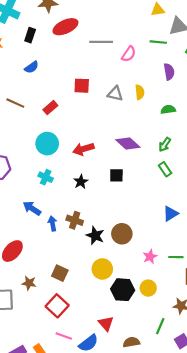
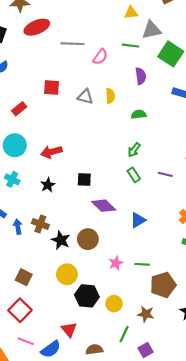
purple diamond: (128, 143) -> (104, 206), moved
yellow circle: (148, 288) -> (114, 304), moved

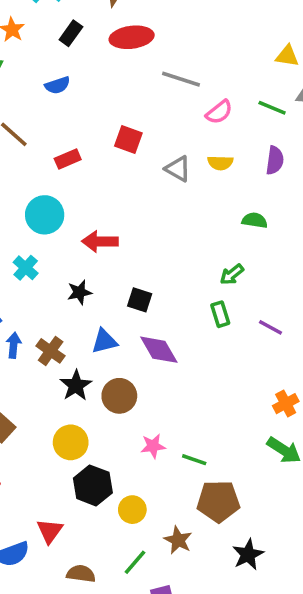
yellow semicircle: (110, 96) -> (220, 163), moved, turned 80
blue triangle: (138, 220) -> (104, 341), moved

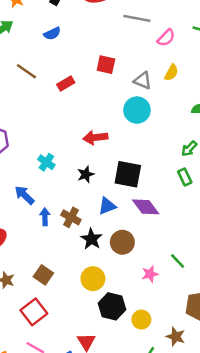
yellow semicircle: (220, 163) -> (171, 73), turned -56
cyan circle: (45, 215) -> (137, 110), moved
black square: (140, 300) -> (128, 174), size x1.6
green line: (194, 460) -> (178, 261), moved, turned 35

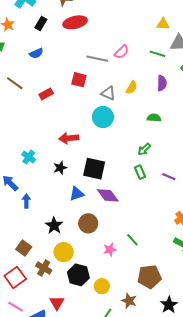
gray line: (137, 18) -> (97, 59), moved
pink semicircle: (166, 38) -> (121, 52), moved
brown cross: (71, 217) -> (44, 268), moved
black star: (91, 239) -> (54, 226), moved

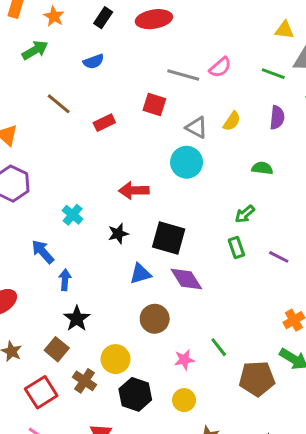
black star: (54, 226) -> (77, 319), moved
brown pentagon: (149, 277) -> (257, 379), moved
yellow circle: (102, 286) -> (184, 400), moved

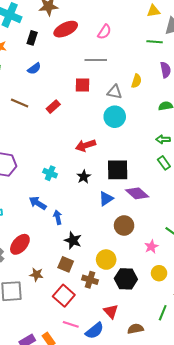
pink semicircle: (220, 67) -> (104, 32), moved
green arrow: (245, 214) -> (163, 139), turned 56

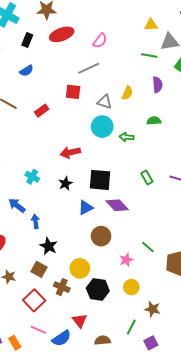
gray line: (96, 60) -> (89, 68), turned -30
green arrow: (163, 139) -> (126, 137), moved

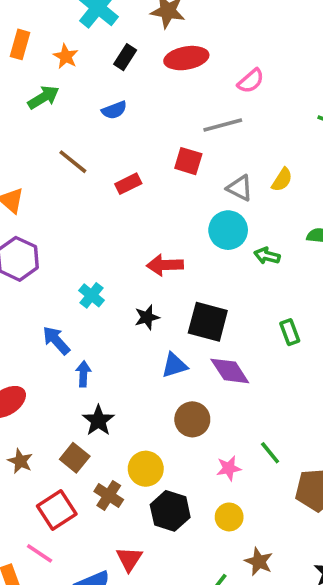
pink line: (38, 330) -> (40, 553), moved

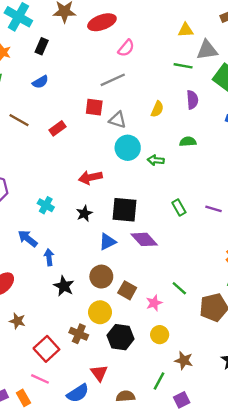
red ellipse: (186, 58) -> (102, 22), moved
gray triangle: (240, 188) -> (118, 120), moved
brown circle: (192, 419) -> (101, 277), moved
brown square: (75, 458) -> (127, 290), moved

